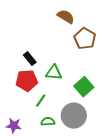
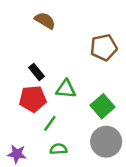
brown semicircle: (66, 17) -> (45, 21), moved
brown pentagon: (85, 39) -> (104, 47), turned 30
gray circle: (74, 116) -> (106, 142), moved

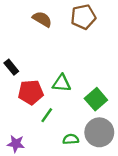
brown pentagon: (104, 47) -> (83, 17), moved
black rectangle: (36, 72) -> (11, 67), moved
green semicircle: (58, 149) -> (71, 139), moved

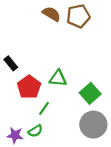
brown semicircle: (42, 19) -> (51, 14), moved
red pentagon: (31, 92) -> (29, 87), turned -30
green semicircle: (71, 139) -> (35, 131), moved, turned 152

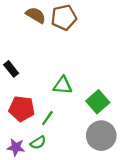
brown semicircle: (51, 14) -> (36, 15), moved
brown pentagon: (78, 16) -> (64, 17), moved
red pentagon: (29, 87) -> (22, 109), moved, turned -30

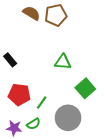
green triangle: (63, 85) -> (63, 62), moved
gray circle: (101, 136) -> (68, 118), moved

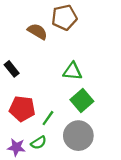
brown semicircle: (31, 13) -> (37, 32), moved
green square: (85, 88) -> (82, 101), moved

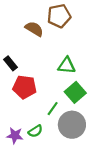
red pentagon: (22, 109) -> (25, 87), moved
green line: (48, 118) -> (53, 109), moved

